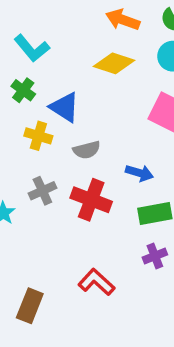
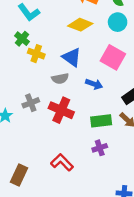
blue triangle: (64, 107) -> (72, 57), moved
yellow cross: (38, 136) -> (36, 54), moved
blue arrow: (139, 173) -> (94, 84), moved

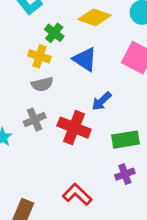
green cross: (22, 39) -> (54, 33), moved
gray semicircle: (60, 78) -> (42, 84), moved
blue arrow: (94, 84) -> (102, 101), moved, turned 119

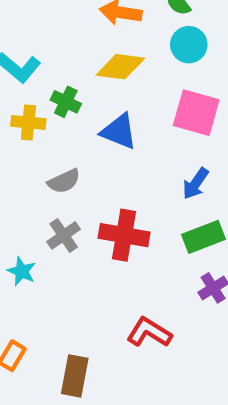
yellow cross: (39, 56) -> (28, 123), moved
blue arrow: (102, 101) -> (196, 184), moved

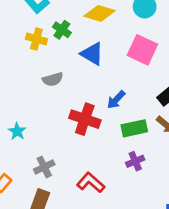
blue arrow: (196, 184) -> (116, 100), moved
gray cross: (64, 235) -> (44, 167), moved

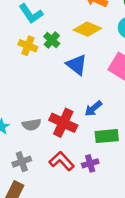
gray semicircle: (53, 79) -> (32, 125), moved
purple cross: (135, 161) -> (90, 163), moved
red L-shape: (91, 183) -> (62, 161), moved

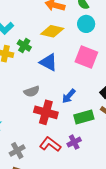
gray semicircle: (32, 125) -> (32, 91), moved

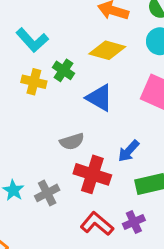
gray cross: (17, 151) -> (47, 193), moved

